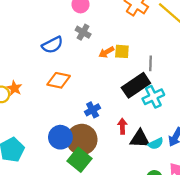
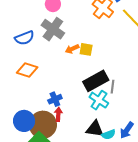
gray cross: (83, 32) -> (53, 29), size x1.6
gray line: (151, 63) -> (113, 87), moved
cyan cross: (153, 97) -> (99, 100), moved, turned -36
red arrow: (122, 126) -> (58, 114), moved

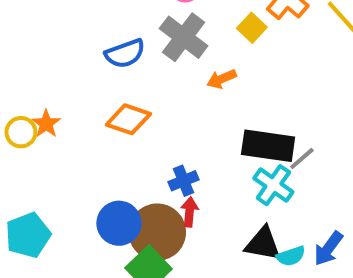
yellow square: (86, 49) -> (252, 28), moved, turned 32
black rectangle: (96, 81) -> (268, 146), turned 35
gray line: (113, 87) -> (302, 158), turned 40

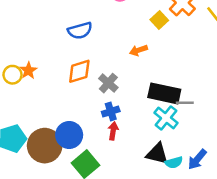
gray cross: (184, 37) -> (108, 83), moved, size x0.7
orange diamond: (128, 119) -> (79, 71), turned -40
gray line: (302, 158) -> (185, 103), turned 36
brown circle: (157, 232) -> (45, 146), moved

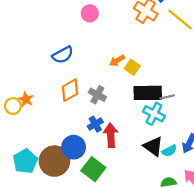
yellow square: (159, 20) -> (132, 67), moved
blue cross: (111, 111) -> (95, 124), moved
red arrow: (113, 131) -> (111, 135), size x1.5
black triangle: (157, 154) -> (153, 146), turned 35

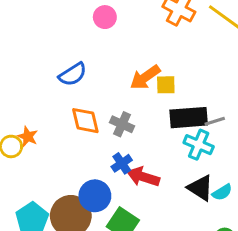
orange arrow: (117, 61) -> (145, 77), size x1.5
yellow square: (132, 67) -> (166, 85), turned -32
orange diamond: (70, 90) -> (85, 121), turned -70
red arrow: (111, 135) -> (143, 177), turned -65

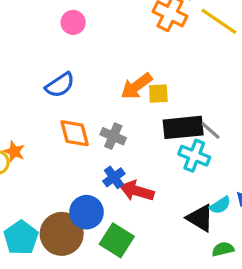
pink circle: (105, 17) -> (73, 22), moved
gray line: (215, 121) -> (211, 131), turned 60
black triangle: (200, 188) -> (200, 218), moved

